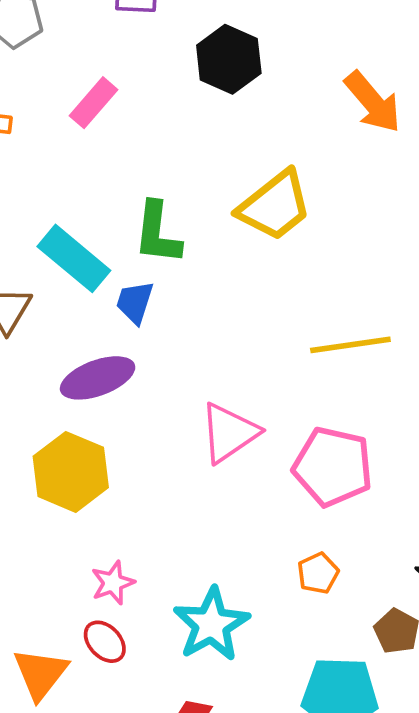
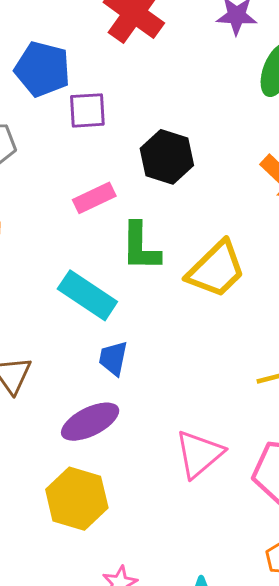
pink rectangle: (94, 103) -> (94, 198), moved, turned 30
green L-shape: (157, 233) -> (141, 247), moved
cyan rectangle: (74, 258) -> (87, 295), moved

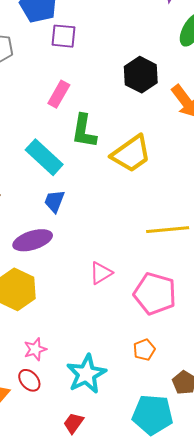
black hexagon: (167, 157) -> (141, 75), moved
pink rectangle: (94, 198) -> (59, 94), turned -44
pink triangle: (199, 454) -> (101, 273), size x0.7

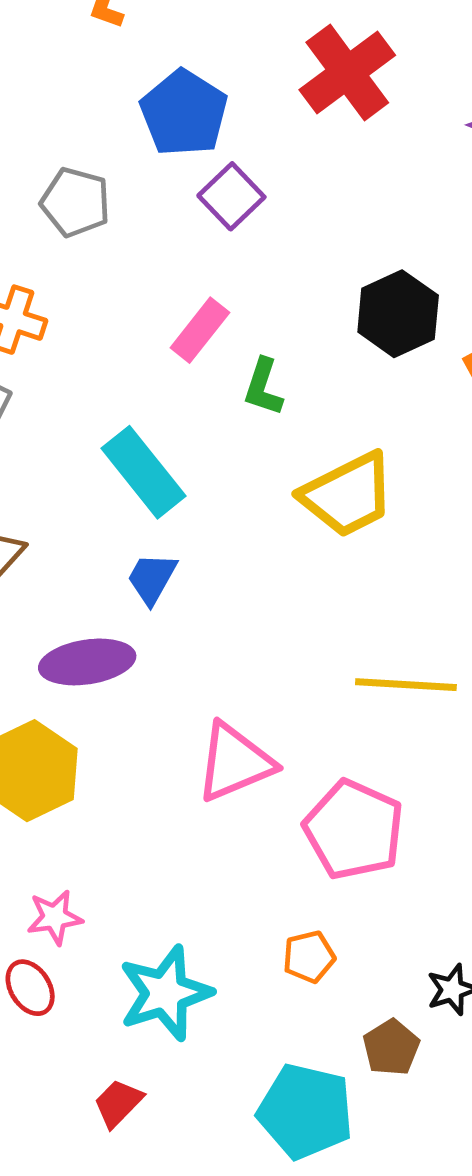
purple square: (64, 36) -> (231, 196), turned 32
green L-shape: (84, 131) -> (263, 387), moved, size x0.7
pink triangle: (101, 273) -> (235, 762), size x1.5

